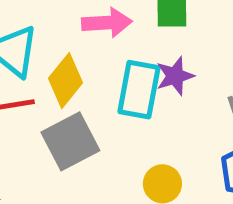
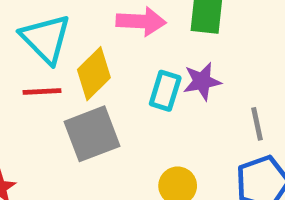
cyan rectangle: (139, 90) -> (165, 91), size x0.7

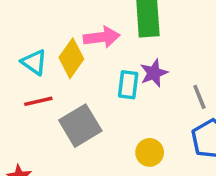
cyan triangle: (46, 39) -> (34, 62), size x0.7
yellow diamond: (94, 74) -> (71, 58), moved

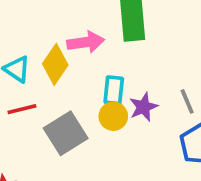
purple star: (154, 73) -> (143, 107), moved
yellow circle: (150, 152) -> (113, 116), moved

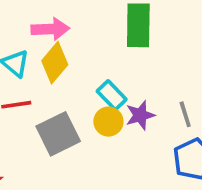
pink arrow: (86, 42) -> (50, 29), moved
cyan rectangle: (114, 90) -> (112, 95), turned -56

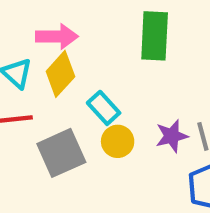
cyan rectangle: (112, 95) -> (104, 108), moved
purple star: (140, 115) -> (172, 136), moved

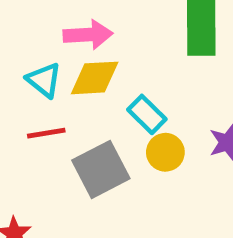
yellow diamond: (60, 74) -> (95, 78), turned 48

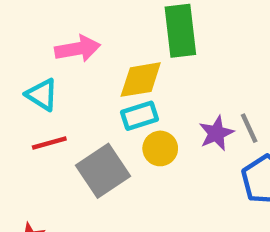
yellow diamond: (95, 78) -> (141, 80), moved
cyan rectangle: (147, 114) -> (139, 116), turned -56

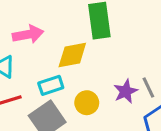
cyan rectangle: (139, 116) -> (51, 85), moved

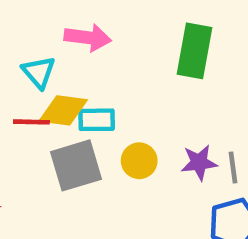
yellow diamond: (72, 55) -> (63, 110), moved

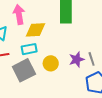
pink arrow: (88, 38) -> (19, 14), turned -96
yellow diamond: (63, 110) -> (36, 30), moved

